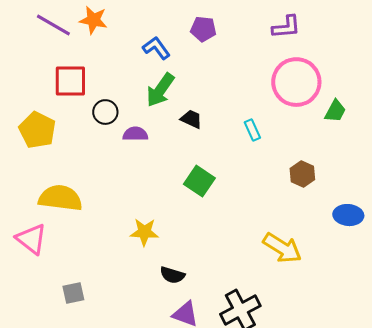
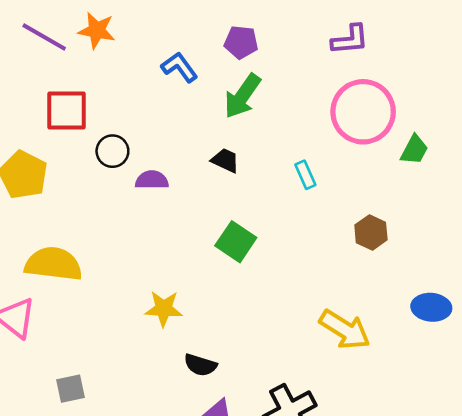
green arrow: (160, 90) -> (242, 96), moved
blue ellipse: (348, 215) -> (431, 307), moved

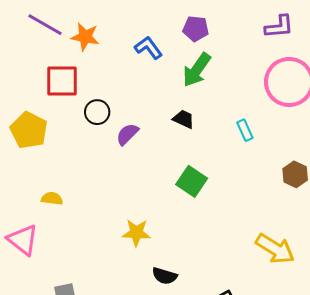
orange star: (97, 30) -> (85, 37), moved
purple semicircle: (152, 180) -> (127, 134), turned -45
yellow semicircle: (53, 264) -> (52, 199), size x0.5

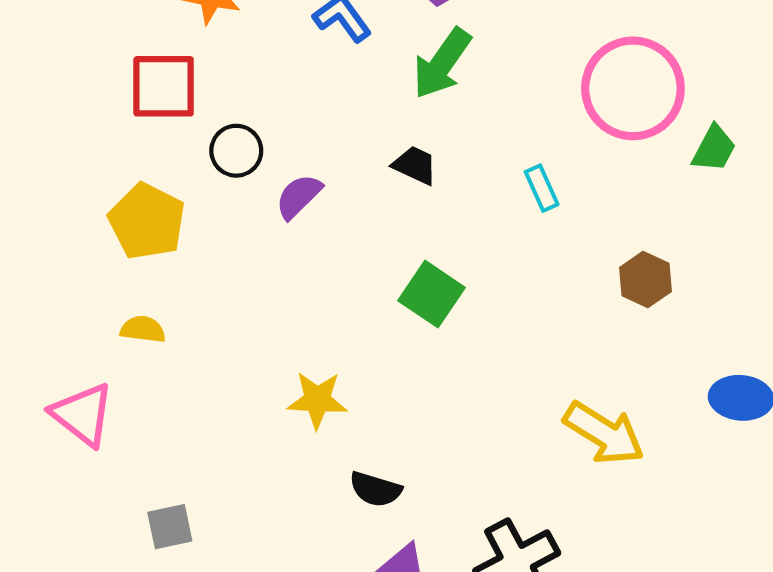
yellow pentagon: (29, 130) -> (147, 221), moved

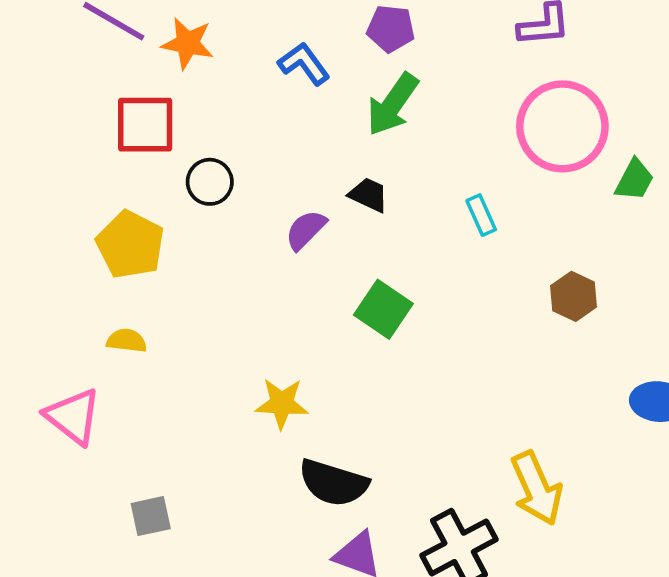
purple semicircle: (299, 196) -> (306, 230), moved
yellow arrow: (604, 433) -> (537, 488), moved, turned 34
black semicircle: (375, 489) -> (333, 483), size x1.5

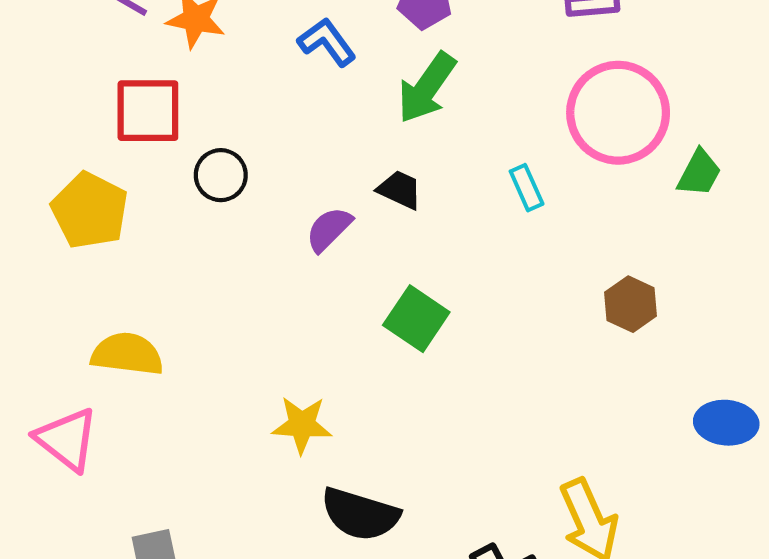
cyan rectangle: (481, 215) -> (527, 188), moved
yellow pentagon: (130, 245) -> (90, 210), moved
yellow semicircle: (127, 341) -> (127, 354), size x1.6

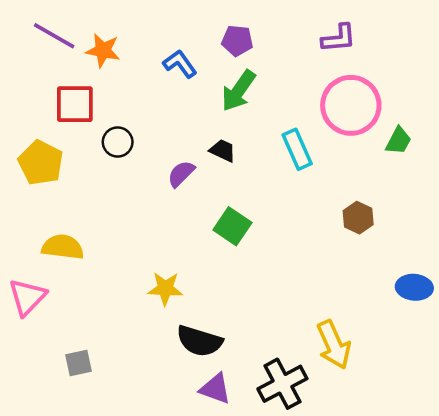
cyan rectangle: (527, 188) -> (297, 149), size x1.5
pink triangle: (67, 439) -> (27, 297), turned 36

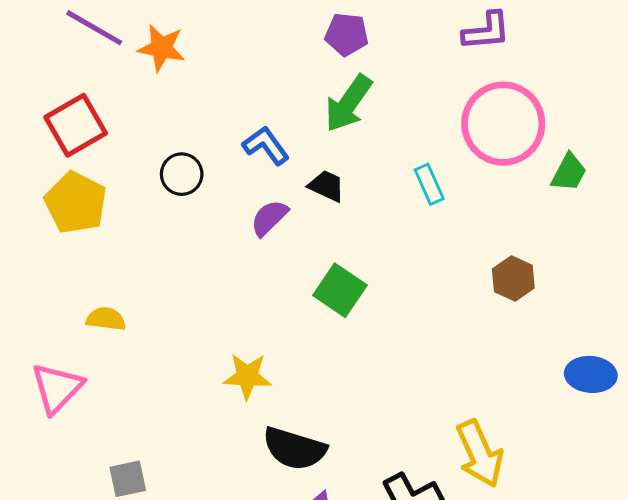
blue L-shape: (180, 64) -> (266, 145), moved
red square: (75, 104) -> (76, 125), moved, turned -30
cyan rectangle: (297, 149) -> (429, 184), size x0.7
yellow semicircle: (63, 247) -> (106, 319), size x0.7

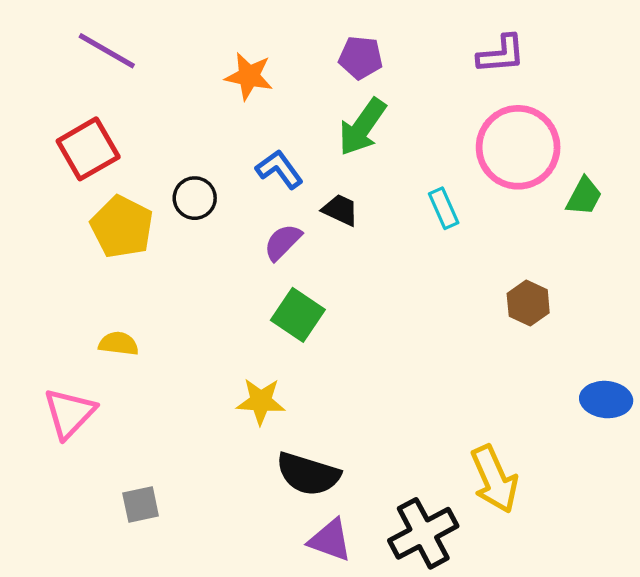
orange star: (161, 48) -> (249, 76), moved
yellow pentagon: (76, 203) -> (122, 227), moved
green square: (340, 290) -> (298, 315), moved

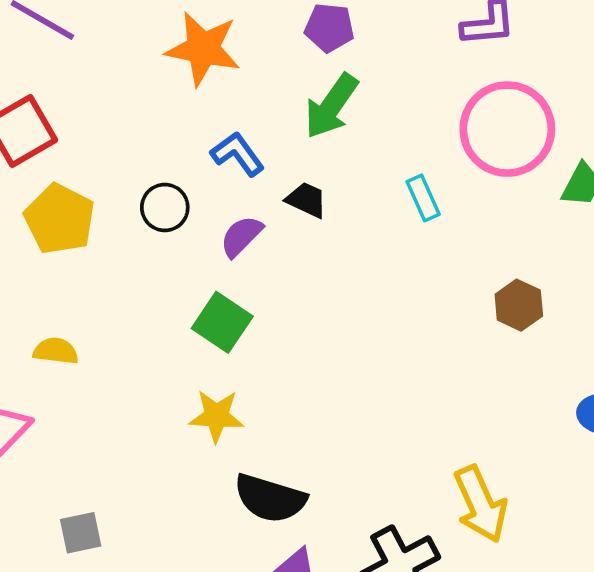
orange star: (249, 76) -> (203, 49), size x1.4
black circle: (195, 198) -> (165, 207), moved
green square: (298, 315) -> (222, 322), moved

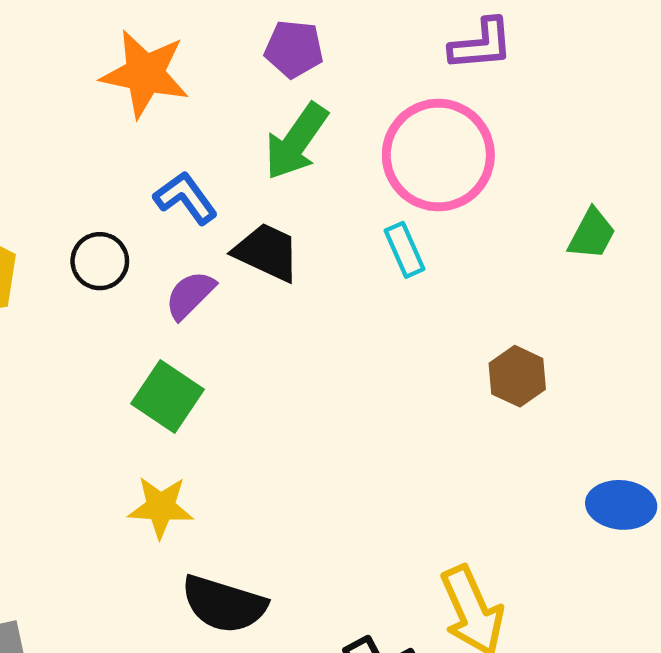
pink circle: (507, 129) -> (438, 155), moved
black trapezoid: (306, 200) -> (267, 252), size x1.4

